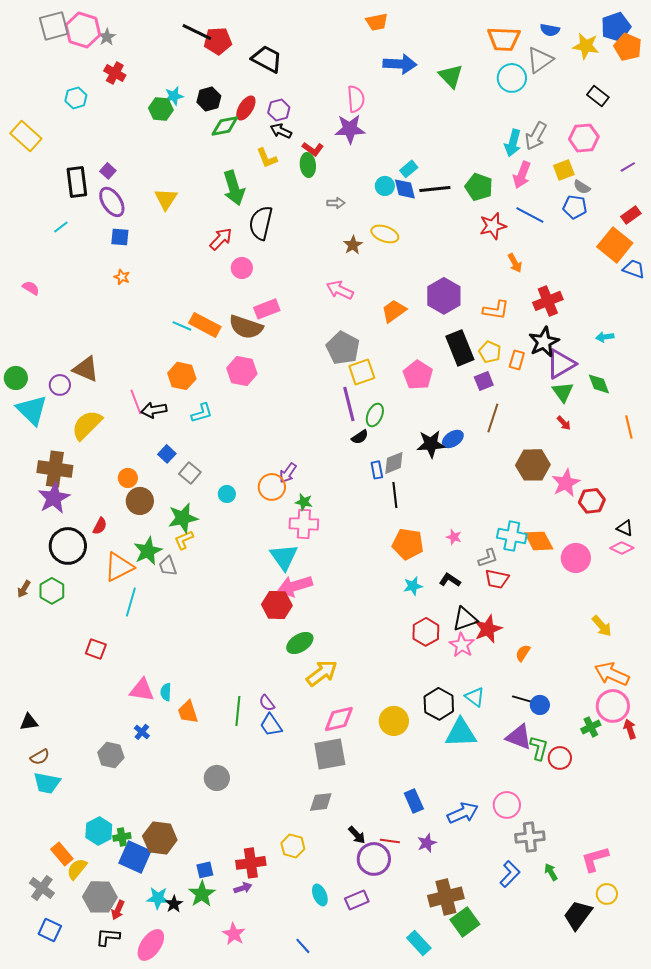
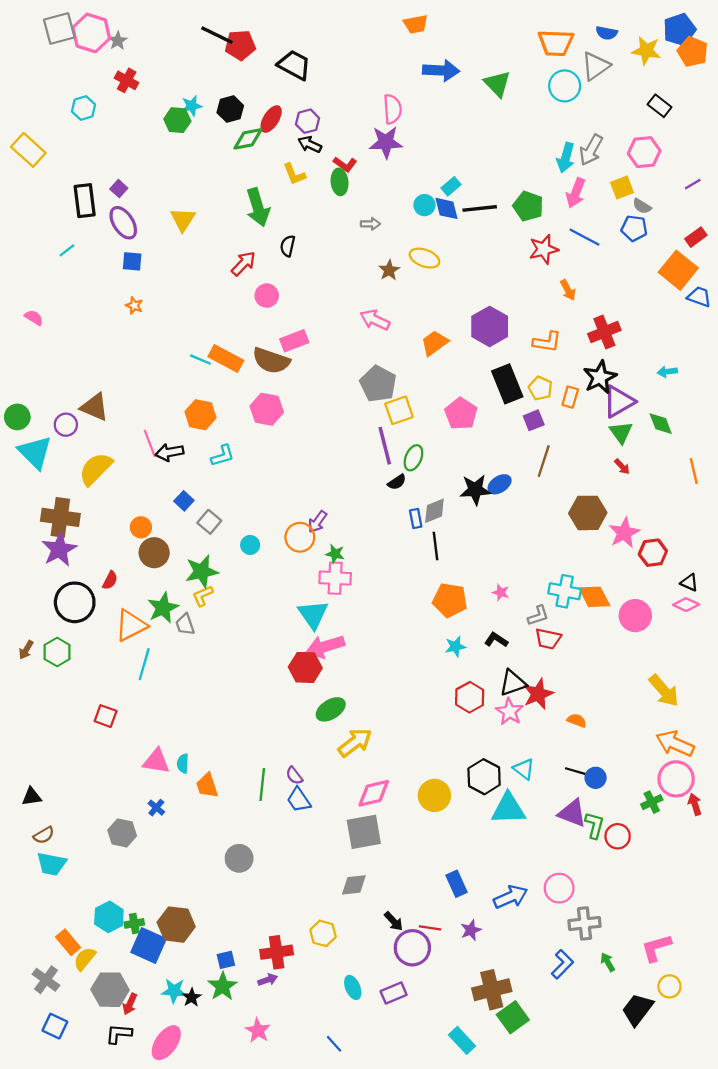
black semicircle: (261, 223) -> (288, 246), size x0.6
yellow arrow: (602, 626) -> (664, 691), size x1.4
orange semicircle: (523, 653) -> (577, 720), turned 78

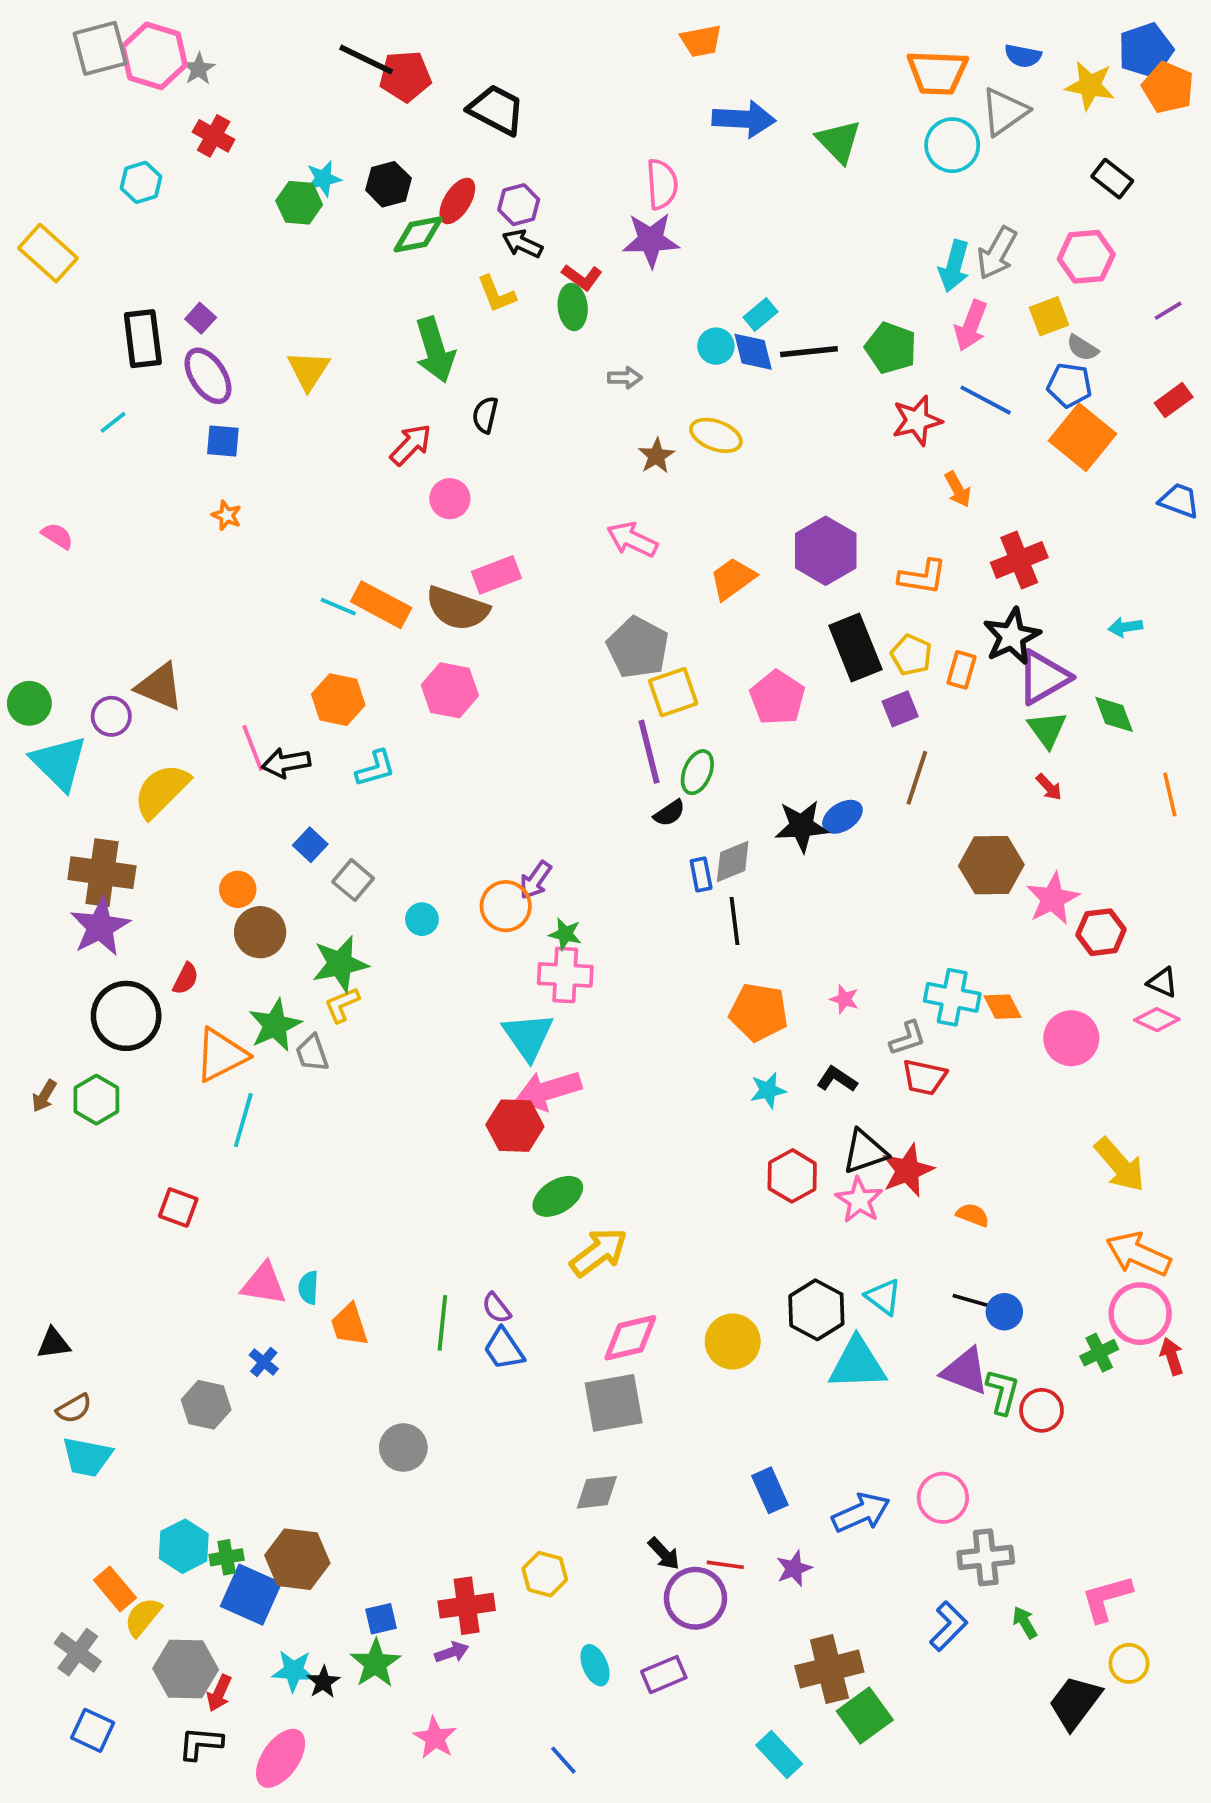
orange square: (678, 270) -> (1082, 437), moved
orange diamond: (594, 597) -> (1002, 1007), size x0.7

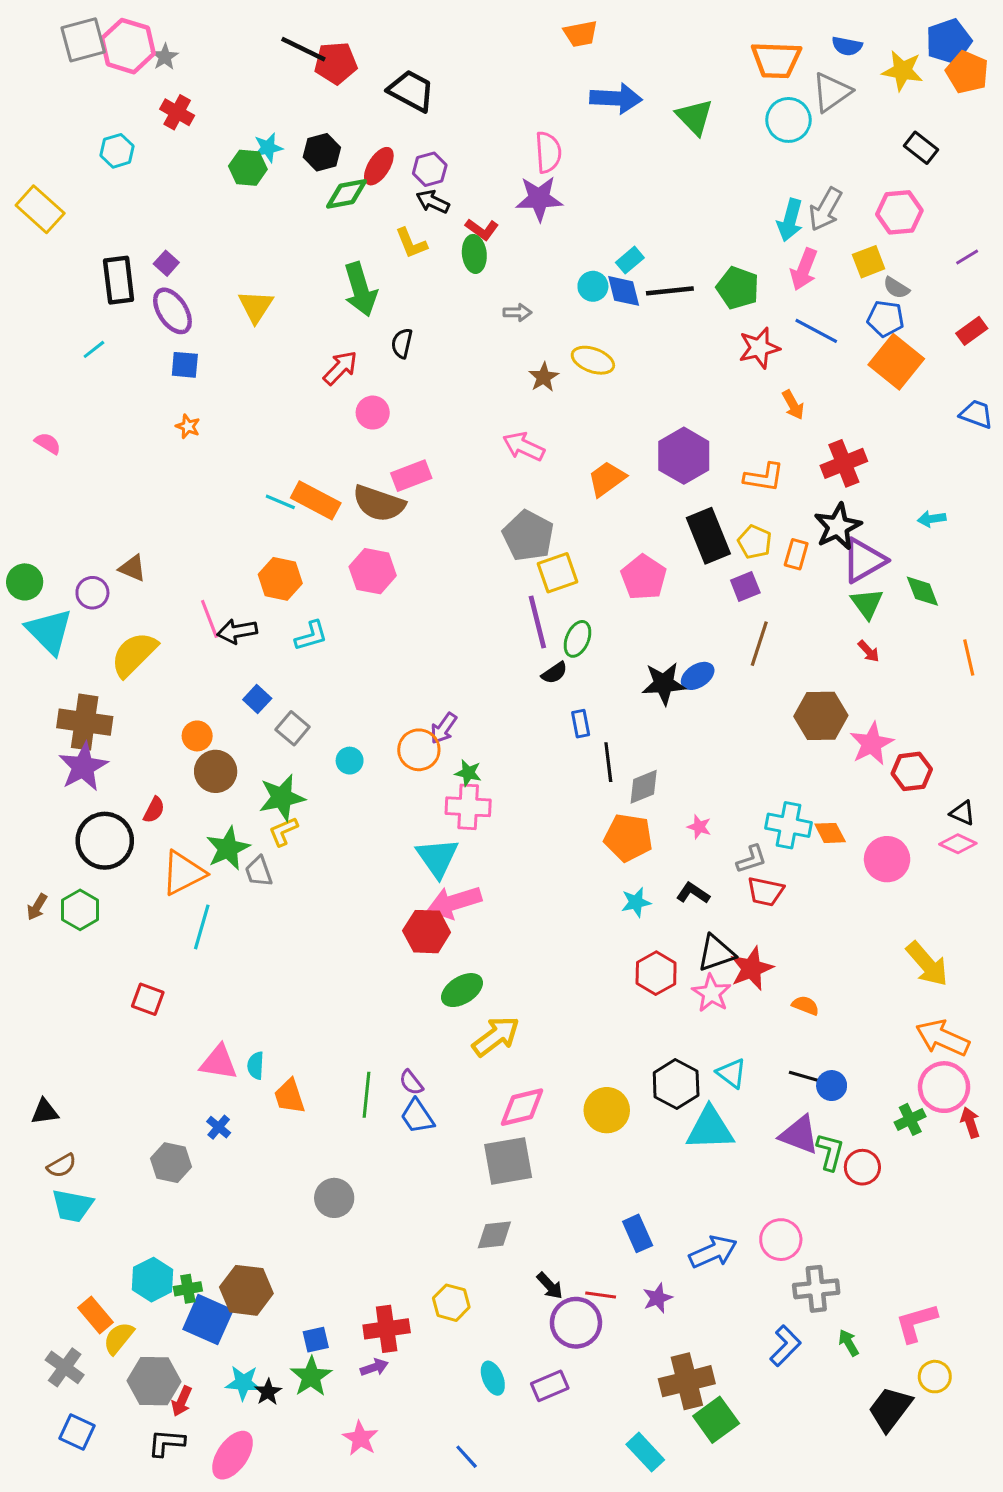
brown triangle: (160, 687) -> (132, 568), size x0.7
gray diamond: (733, 861) -> (644, 787), moved

